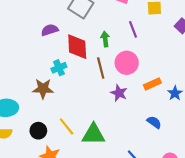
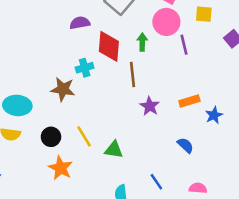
purple line: (133, 29) -> (184, 45), moved
pink circle: (127, 63) -> (166, 22), moved
green triangle: (94, 134) -> (114, 150), size x0.7

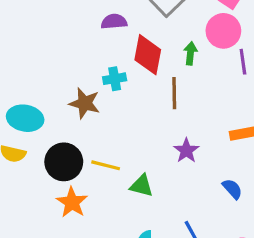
purple star: (150, 106) -> (186, 151), moved
yellow line: (84, 136) -> (106, 165), turned -50
black circle: (51, 137) -> (64, 162), size x1.5

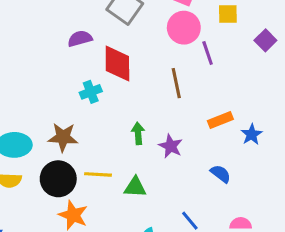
green arrow: (190, 53) -> (138, 133), moved
brown line: (174, 93) -> (176, 83), moved
brown star: (85, 103) -> (63, 137), moved

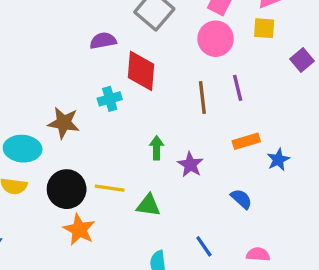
purple line: (208, 53) -> (238, 88), moved
brown star: (63, 137) -> (64, 123), moved

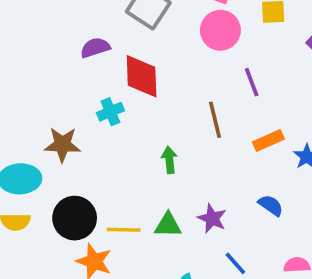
brown line: (202, 97) -> (215, 120), moved
purple star: (190, 165) -> (212, 218), moved
yellow line: (110, 188) -> (124, 230), moved

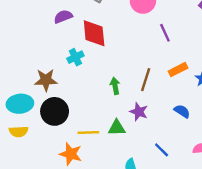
brown line: (215, 120) -> (146, 80), moved, turned 35
black circle: (75, 218) -> (55, 111), moved
purple star: (212, 218) -> (139, 112), moved

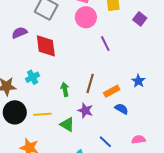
cyan cross: (75, 57) -> (33, 77), moved
orange rectangle: (178, 70) -> (112, 91), moved
green triangle: (117, 128) -> (67, 124), turned 35
yellow line: (88, 132) -> (42, 114), moved

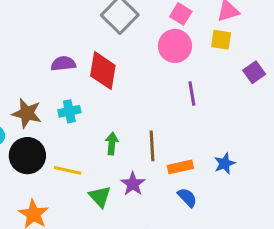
purple semicircle: (19, 33) -> (63, 64), moved
brown line: (90, 83) -> (152, 146), turned -36

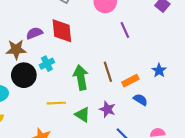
brown star: (27, 113) -> (16, 49), moved
green arrow: (112, 144) -> (81, 77), size x1.6
black circle: (27, 156) -> (24, 75), moved
purple star: (133, 184) -> (107, 109), moved

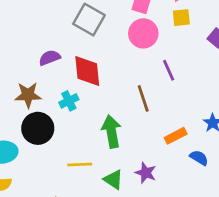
purple semicircle: (34, 33) -> (50, 58), moved
cyan cross: (47, 64) -> (69, 101), moved
brown line: (108, 72) -> (143, 98), moved
blue semicircle: (140, 100) -> (199, 158), moved

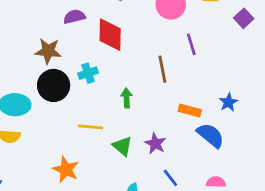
cyan cross: (69, 101) -> (88, 73), moved
green arrow: (111, 131) -> (127, 98), size x0.6
orange rectangle: (176, 136) -> (190, 110), turned 35
blue semicircle: (199, 158) -> (210, 135), size x1.5

